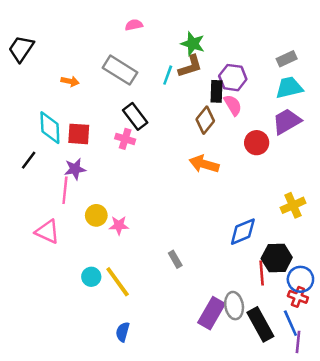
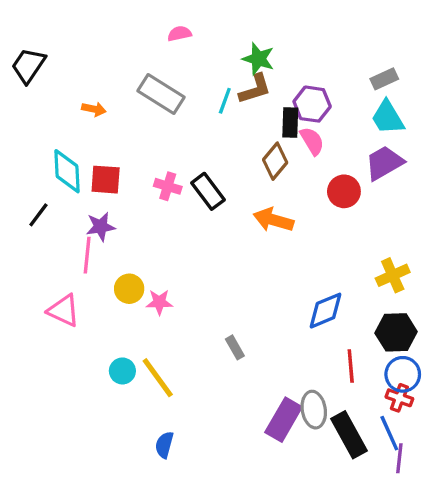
cyan trapezoid: (289, 88) -> (388, 117), turned -108
black rectangle: (135, 116) -> (208, 191), moved
black hexagon: (277, 258) -> (396, 332), moved

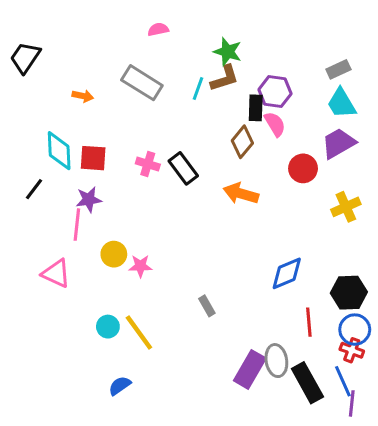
yellow cross: (393, 275) -> (346, 207), moved
blue semicircle: (164, 445) -> (120, 386), moved, turned 40

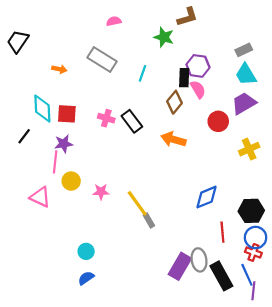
brown L-shape: (225, 78) -> (187, 17), moved
cyan line: (198, 89) -> (143, 73), moved
yellow circle: (114, 254) -> (71, 181), moved
cyan circle: (108, 327) -> (86, 251), moved
yellow line: (139, 332) -> (137, 203), moved

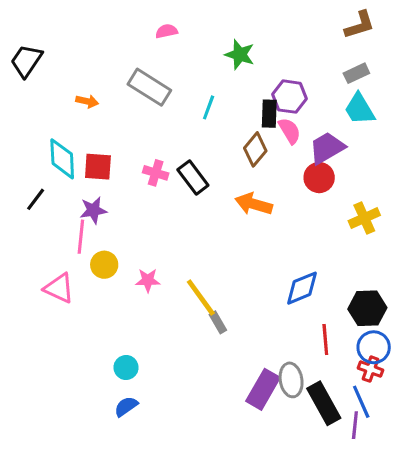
brown L-shape: (187, 17) -> (360, 25), moved
purple trapezoid: (244, 103) -> (327, 148), moved
purple line: (253, 291) -> (355, 425), moved

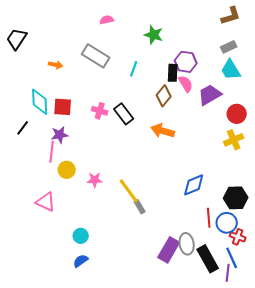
red circle: (319, 178) -> (237, 114), moved
pink triangle: (59, 288) -> (46, 202), moved
blue circle: (374, 347) -> (227, 223), moved

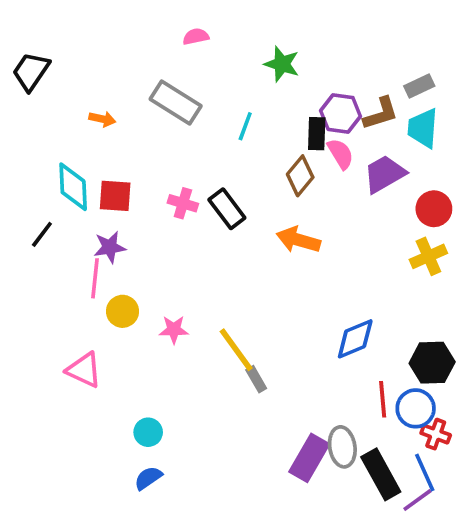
brown L-shape: (231, 16) -> (381, 113), moved
cyan trapezoid: (231, 70) -> (423, 128), turned 35
purple line: (228, 273) -> (417, 500), turned 48

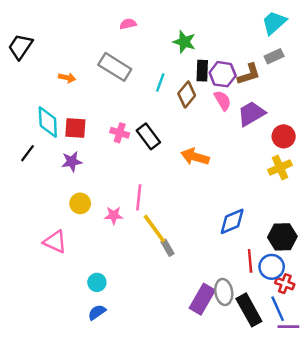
cyan trapezoid: (423, 128) -> (274, 23), moved, turned 44
black rectangle: (317, 134) -> (202, 71), moved
brown diamond: (300, 176) -> (187, 95), moved
pink line: (95, 278) -> (139, 197), moved
purple line: (417, 500) -> (288, 327), moved, turned 36

